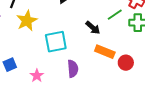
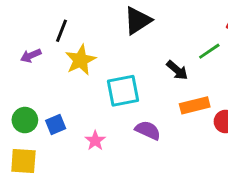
orange rectangle: (105, 52) -> (195, 105), turned -36
purple semicircle: (73, 69) -> (148, 130), turned -60

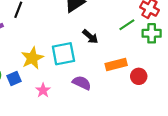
yellow star: (81, 60) -> (32, 58), moved
black arrow: (177, 70) -> (90, 37), moved

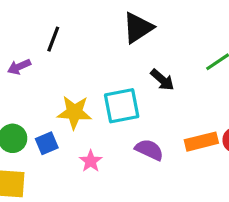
yellow star: (32, 58) -> (74, 112), turned 30
orange rectangle: (116, 65) -> (201, 142), moved

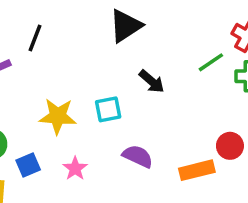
cyan square: (122, 106) -> (108, 109), size x0.7
orange rectangle: (201, 142) -> (197, 170), moved
blue square: (47, 143) -> (28, 165), moved

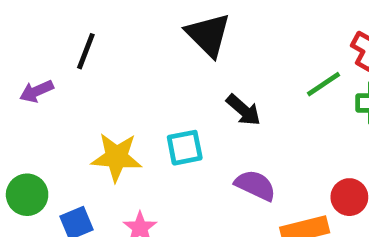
black triangle: (126, 26) -> (208, 35), turned -42
purple semicircle: (138, 156) -> (255, 185), moved

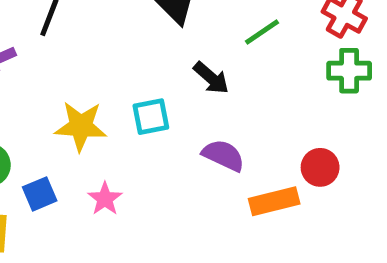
green line: (323, 84) -> (262, 32), moved

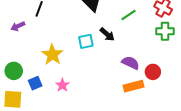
cyan square: (151, 117) -> (86, 41), moved
yellow star: (81, 126) -> (52, 55), turned 30
purple semicircle: (223, 155) -> (131, 63), moved

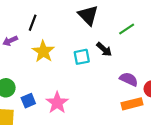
yellow star: (52, 55) -> (43, 51), moved
pink star: (62, 85) -> (57, 103), size x1.5

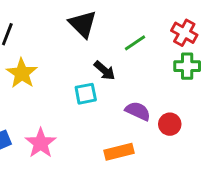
cyan square: (82, 57) -> (86, 94), moved
orange rectangle: (132, 104) -> (119, 152), moved

